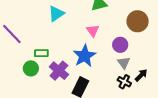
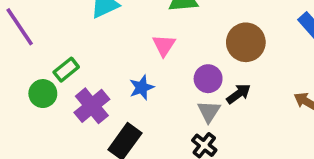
green rectangle: (41, 53) -> (66, 70), turned -48
blue star: (85, 56) -> (142, 87), size x0.6
black arrow: (141, 75) -> (239, 94), moved

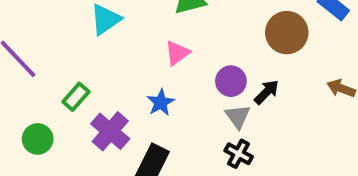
brown circle: (246, 42) -> (287, 33), moved
pink triangle: (164, 45) -> (177, 53), turned 30
green circle: (43, 94) -> (38, 139), moved

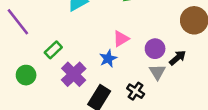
pink triangle: (177, 53) -> (121, 39), moved
black cross: (239, 154) -> (136, 91), moved

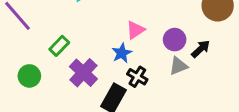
gray triangle: (157, 72) -> (178, 66), turned 42
black cross: (136, 91) -> (137, 77), moved

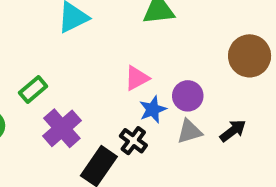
black arrow: (201, 49) -> (233, 131), moved
blue star: (122, 53) -> (153, 109), moved

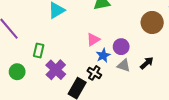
green rectangle: (33, 90) -> (39, 50), turned -32
gray triangle: (189, 132) -> (124, 65), turned 40

